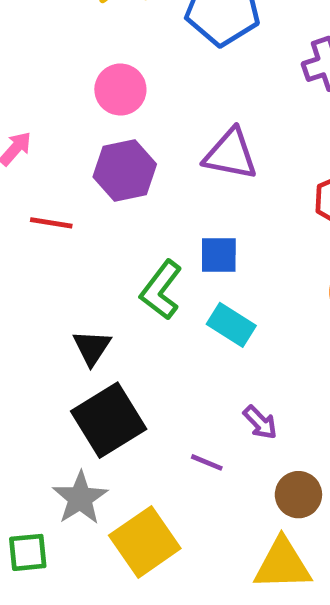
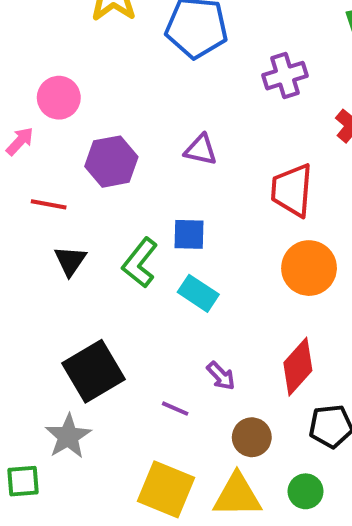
pink circle: (120, 90) -> (59, 98), moved
purple triangle: (231, 154) -> (201, 150), size x0.7
black triangle: (92, 348) -> (70, 261), moved
yellow square: (145, 542) -> (166, 489), moved, turned -34

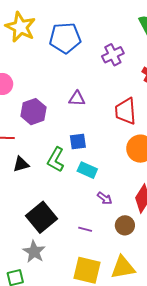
black triangle: (70, 261) -> (21, 164), turned 48
purple arrow: (221, 376) -> (105, 198), moved
brown circle: (252, 437) -> (125, 225), moved

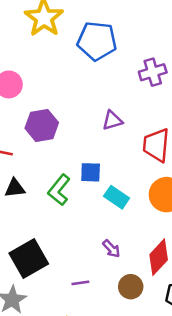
purple triangle: (77, 98) -> (112, 120), moved, turned -30
cyan rectangle: (87, 170) -> (117, 197), moved
purple line: (85, 229) -> (80, 283), turned -32

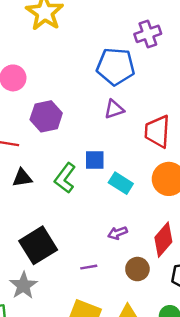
blue pentagon: (97, 41) -> (116, 66), moved
purple cross: (153, 72) -> (148, 34), moved
purple arrow: (111, 249) -> (117, 233), turned 114

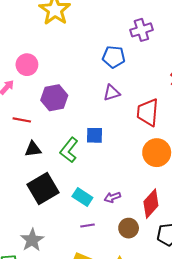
blue pentagon: (116, 66) -> (114, 57), size x0.7
cyan rectangle: (121, 183) -> (82, 197), moved
black square: (38, 245) -> (43, 188), moved

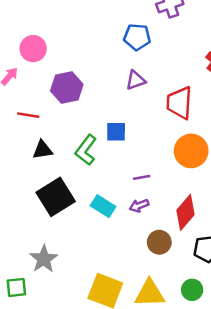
purple line: (87, 226) -> (142, 177), moved

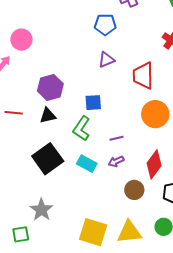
purple hexagon: (67, 88) -> (50, 87), moved
red line: (28, 115) -> (14, 113), moved
black triangle: (43, 150) -> (48, 115), moved
green L-shape: (86, 150) -> (82, 128), moved

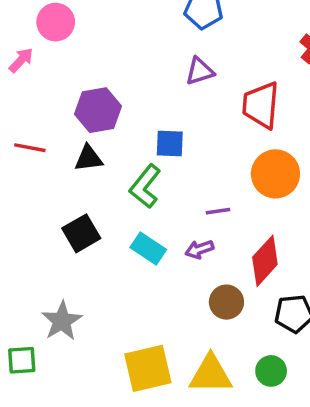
purple line: (116, 138) -> (218, 211), moved
black square: (48, 159) -> (81, 233), size x0.7
yellow square: (93, 232) -> (148, 368), turned -36

